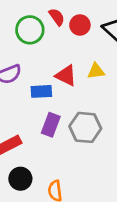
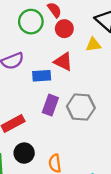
red circle: (80, 25) -> (64, 29), moved
yellow triangle: (96, 71) -> (93, 45), moved

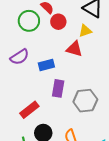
red triangle: (63, 62) -> (74, 49), moved
gray hexagon: (81, 107) -> (85, 101), moved

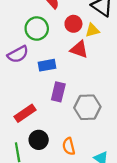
green circle: (29, 21) -> (37, 29), moved
red circle: (58, 22) -> (73, 24), moved

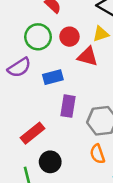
red circle: (73, 24) -> (70, 37), moved
orange semicircle: (69, 146) -> (97, 154), moved

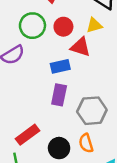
blue rectangle: (53, 77) -> (60, 66), moved
red rectangle: (33, 133) -> (28, 135), moved
black circle: (50, 162) -> (59, 148), moved

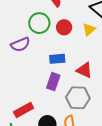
yellow triangle: (94, 25) -> (89, 30), turned -32
red triangle: (80, 47) -> (84, 70), moved

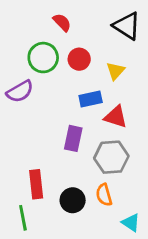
yellow triangle: (89, 30) -> (115, 71), moved
blue rectangle: (57, 59) -> (91, 99), moved
red rectangle: (24, 110) -> (36, 184), turned -60

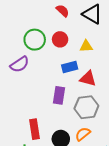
red semicircle: (62, 22) -> (63, 11), moved
yellow triangle: (115, 71) -> (86, 46), turned 48
orange semicircle: (104, 195) -> (83, 134), turned 70

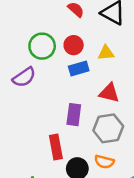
blue rectangle: (70, 67) -> (79, 69), moved
red rectangle: (34, 129) -> (56, 147), moved
orange semicircle: (83, 134) -> (104, 162), turned -126

